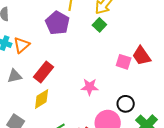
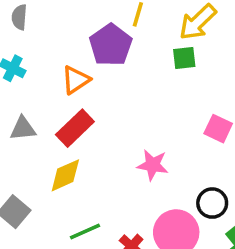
green square: (99, 25) -> (184, 58), turned 32
orange triangle: (22, 45) -> (76, 80), moved

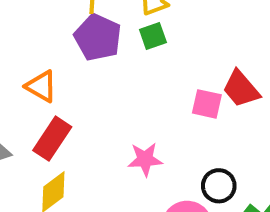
purple pentagon: (111, 45) -> (98, 37), moved
orange triangle: (76, 80) -> (41, 86), turned -44

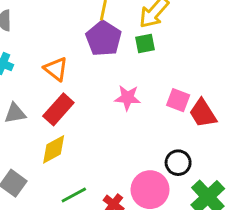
red trapezoid: (241, 89) -> (203, 113), moved
pink star: (145, 159) -> (128, 98), moved

